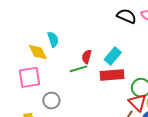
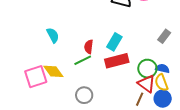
yellow diamond: (38, 52) -> (53, 71), moved
gray circle: (51, 101) -> (84, 95), moved

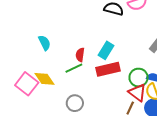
pink square: (36, 77) -> (27, 84), turned -35

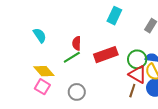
cyan rectangle: (106, 50) -> (114, 16), moved
pink square: (27, 84) -> (42, 87), moved, size x0.7

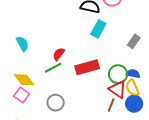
red semicircle: (77, 43) -> (59, 54), turned 32

